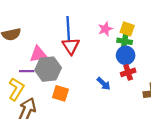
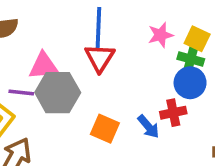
red cross: (128, 72) -> (173, 113), moved
orange square: (60, 93) -> (105, 129), moved

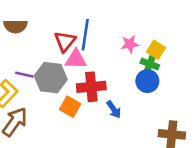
red triangle: (100, 58) -> (65, 41), moved
pink triangle: (44, 66) -> (76, 59), moved
red cross: (173, 113) -> (91, 87), moved, size x1.5
orange square: (105, 129) -> (70, 107), moved

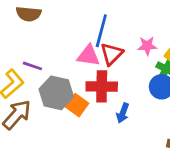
red triangle: (65, 41) -> (112, 54), moved
gray hexagon: (51, 78) -> (56, 93), moved
blue arrow: (114, 109) -> (123, 113), turned 48

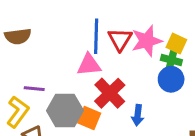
pink star: (147, 46) -> (147, 41), size x1.5
red triangle: (112, 54) -> (120, 39), moved
red cross: (102, 86) -> (110, 93), turned -32

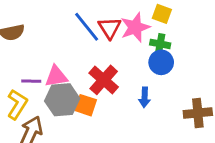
blue line: (96, 36) -> (87, 27), turned -36
yellow square: (176, 43) -> (162, 14), moved
pink triangle: (89, 65) -> (56, 76), moved
blue arrow: (138, 115) -> (144, 97), moved

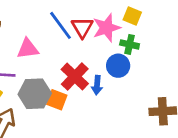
blue circle: (161, 62) -> (118, 66), moved
pink triangle: (56, 76) -> (28, 49), moved
blue arrow: (144, 97) -> (97, 85), moved

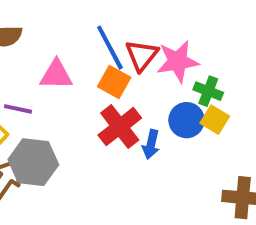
yellow square: (132, 16) -> (215, 120), moved
gray hexagon: (35, 94) -> (33, 162), moved
orange square: (57, 100) -> (114, 82), moved

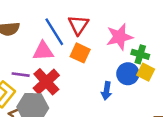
blue line: (110, 48) -> (54, 32), moved
red triangle: (142, 55) -> (78, 25), moved
red cross: (120, 127) -> (46, 82), moved

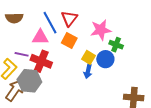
yellow square: (146, 72) -> (88, 57), moved
red cross: (46, 82) -> (41, 61), turned -30

